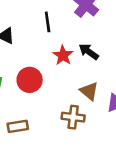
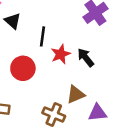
black line: (48, 22) -> (42, 36), moved
brown triangle: (89, 91) -> (76, 94), turned 42

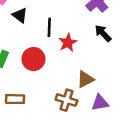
black arrow: (86, 58) -> (103, 33), moved
purple triangle: (97, 113) -> (100, 103), moved

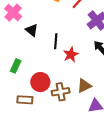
red circle: (33, 59) -> (40, 82), moved
brown cross: (66, 100) -> (61, 92), moved, turned -30

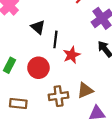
black triangle: (32, 30) -> (38, 27), moved
red circle: (40, 82) -> (38, 68), moved

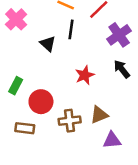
black line: (55, 39) -> (71, 29), moved
red circle: (38, 68) -> (41, 102), moved

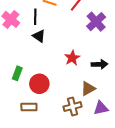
black line: (71, 29) -> (35, 17), moved
black arrow: (122, 69) -> (99, 64), moved, turned 133
brown cross: (70, 121) -> (73, 107), moved

